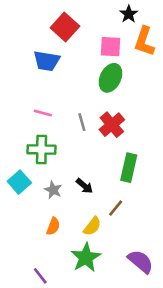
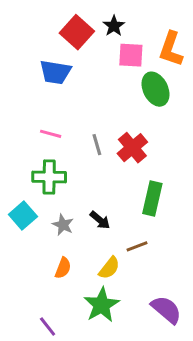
black star: (129, 14) -> (114, 26), moved
green ellipse: (111, 78) -> (155, 89), moved, turned -52
brown line: (116, 208) -> (137, 246), turned 30

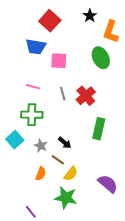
black star: (114, 26) -> (90, 16), moved
pink square: (131, 55) -> (59, 61), moved
brown line: (137, 246) -> (58, 160), moved, turned 56
green star: (102, 305) -> (66, 198), turned -30
purple semicircle: (166, 310) -> (108, 184), moved

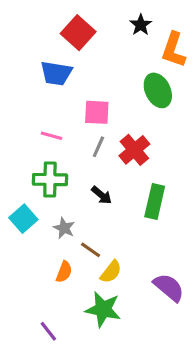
pink square: (59, 61) -> (97, 112), moved
gray line: (63, 94) -> (98, 147), turned 40
black arrow: (65, 143) -> (102, 195), moved

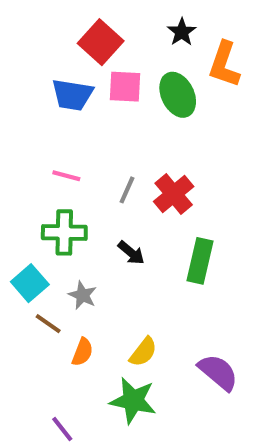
green ellipse: (158, 90) -> (178, 95), moved
pink square: (97, 112) -> (125, 87), moved
brown line: (91, 250) -> (48, 324), moved

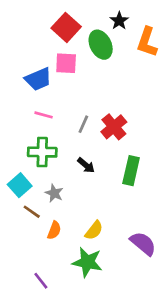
pink square: (125, 87) -> (66, 63), moved
blue trapezoid: (72, 95) -> (38, 79), moved, turned -32
green ellipse: (178, 95) -> (101, 45), moved

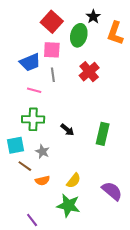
green ellipse: (101, 45) -> (79, 35), turned 40
gray line: (83, 124) -> (53, 75), moved, turned -32
red cross: (114, 127) -> (89, 72), moved
cyan square: (20, 185) -> (15, 145), turned 30
orange semicircle: (54, 230) -> (42, 181), turned 56

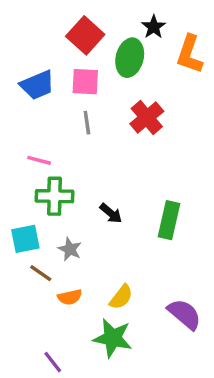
blue trapezoid: (30, 62) -> (37, 85), moved
pink line: (34, 90) -> (39, 160), moved

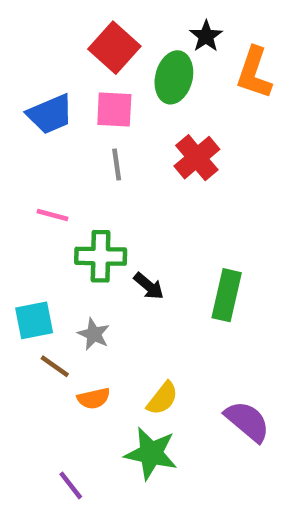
green cross: (54, 196) -> (101, 256), moved

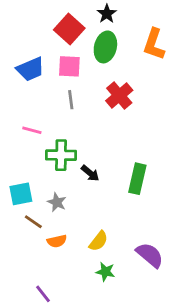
black star: (206, 36) -> (107, 14), moved
green star: (151, 453) -> (105, 272), moved, size x0.6

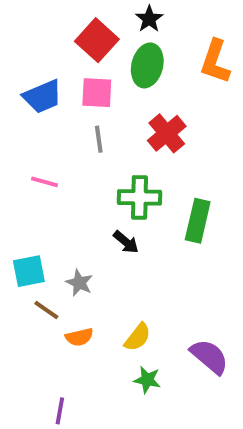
green cross: (61, 155) -> (139, 197), moved
green rectangle: (137, 179) -> (198, 221), moved
purple line: (43, 294) -> (60, 411), turned 48

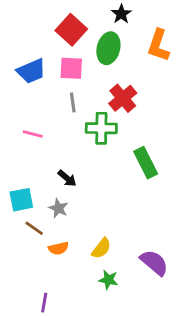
black star: (149, 19) -> (121, 14), moved
green cross: (139, 197) -> (101, 128), moved
green rectangle: (198, 221) -> (146, 163), turned -40
black arrow: (126, 242) -> (67, 178), moved

